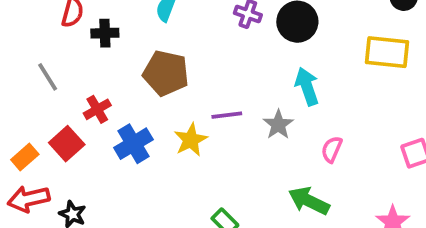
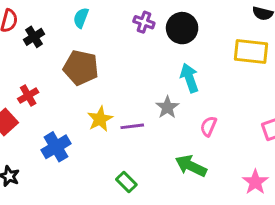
black cross: (105, 33) -> (34, 37), turned -30
purple line: (227, 115) -> (132, 126), moved
blue cross: (133, 144) -> (56, 147), moved

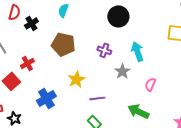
purple cross: (144, 22) -> (104, 50), moved
black circle: (182, 28) -> (118, 16), moved
purple line: (132, 126) -> (97, 98), moved

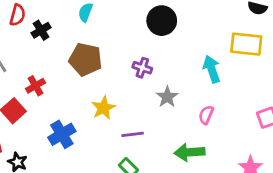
cyan arrow: (137, 51) -> (212, 69), moved
green arrow: (138, 111) -> (189, 152), turned -30

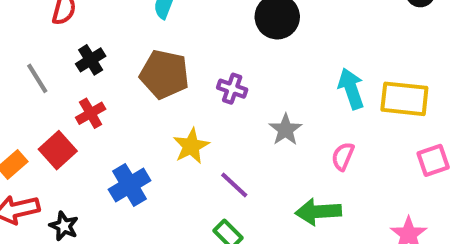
black cross: (41, 30) -> (91, 60), moved
yellow rectangle: (246, 44) -> (404, 99), moved
purple cross: (142, 68) -> (232, 89), moved
purple line: (133, 134) -> (234, 185), turned 50

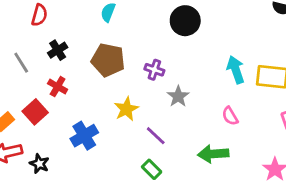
red cross: (91, 113) -> (58, 87), turned -30
gray star: (285, 130) -> (178, 96), moved
pink semicircle: (343, 156) -> (230, 116), turned -54

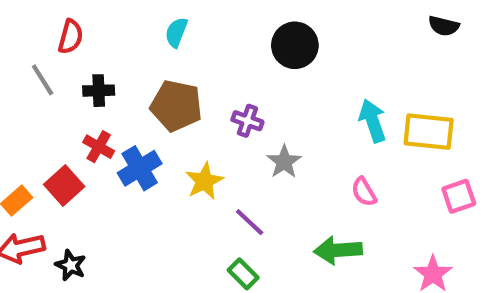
black cross: (58, 50) -> (99, 91), turned 30
gray line: (21, 63) -> (43, 80), moved
blue cross: (84, 136) -> (140, 168), moved

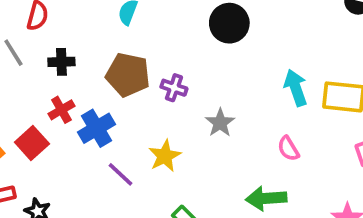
purple cross: (247, 121) -> (174, 88), moved
red cross: (99, 147) -> (61, 110), turned 30
yellow star: (204, 181) -> (165, 156), moved
purple line: (250, 222) -> (120, 174), moved

